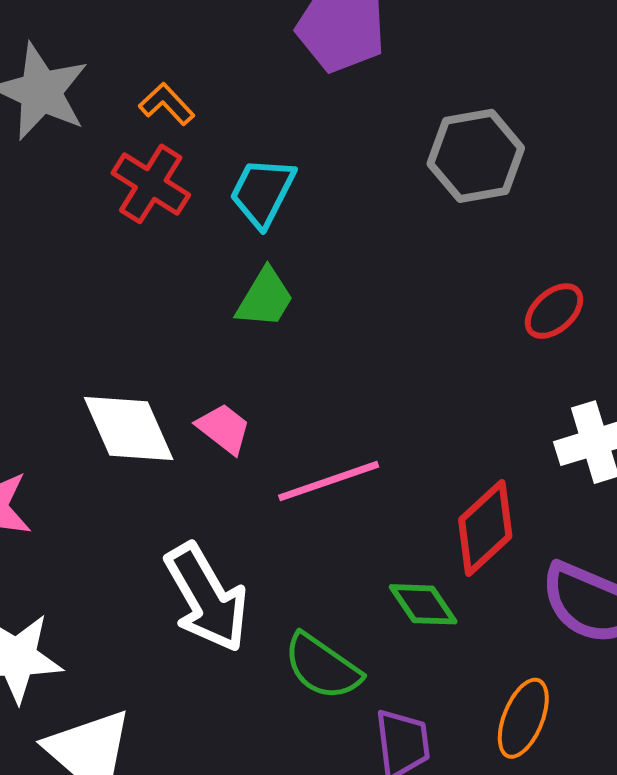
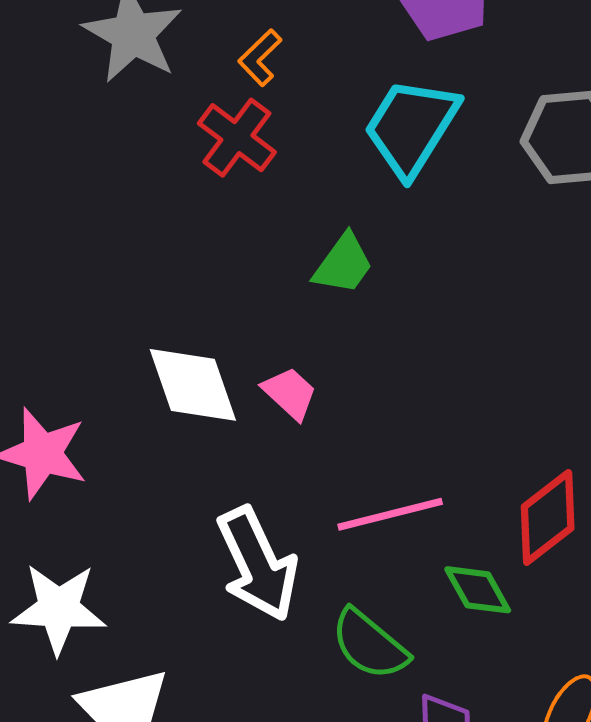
orange L-shape: (167, 104) -> (260, 58), turned -96
cyan trapezoid: (262, 192) -> (411, 127), moved, size x1.4
pink line: (329, 481) -> (390, 514), moved

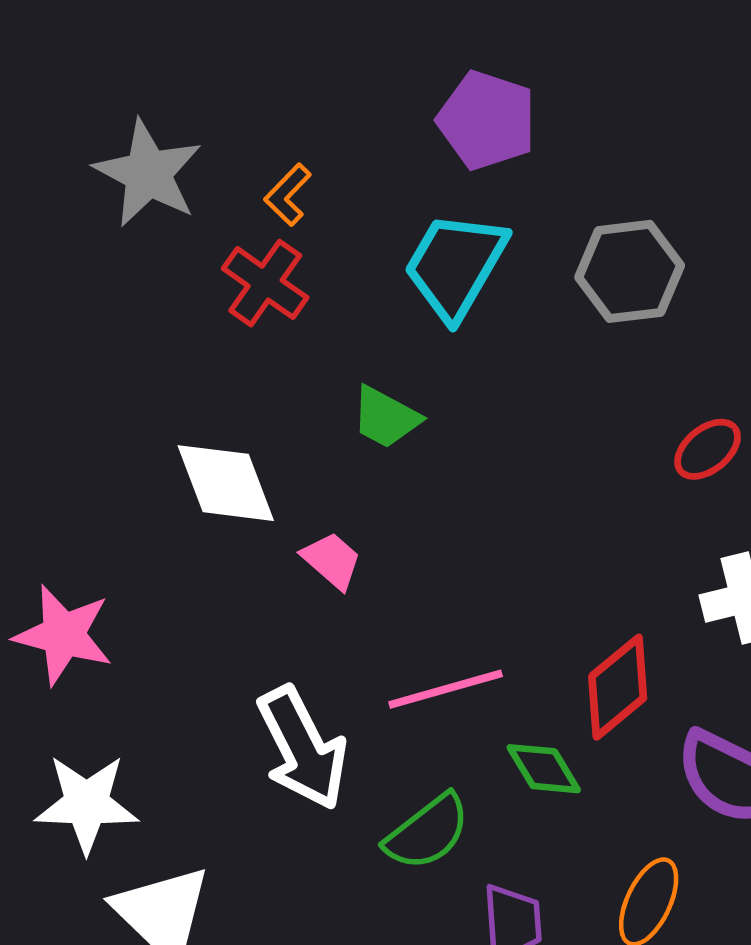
green trapezoid: (343, 264) -> (386, 417), turned 84
white diamond: (193, 385) -> (226, 483), moved
green semicircle: (369, 645) -> (427, 832), turned -76

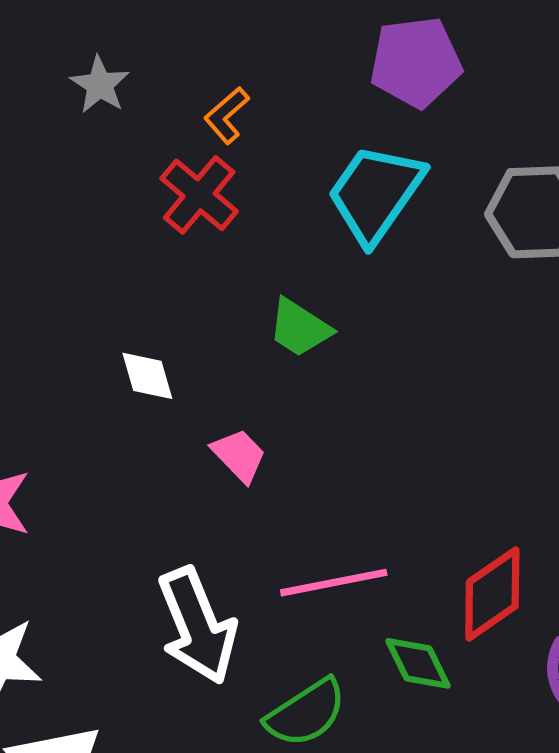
purple pentagon: (487, 120) -> (416, 62), turned -30
gray star: (148, 173) -> (100, 85), size x0.6
white diamond: (226, 483) -> (147, 376), size x0.6

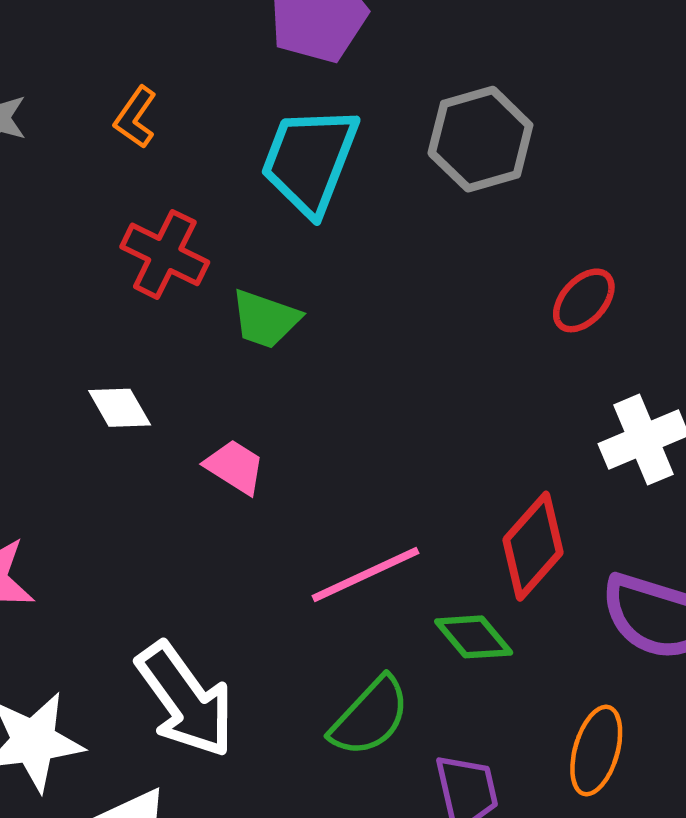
red cross: (199, 195) -> (165, 254), moved
white arrow: (197, 626) -> (185, 700), moved

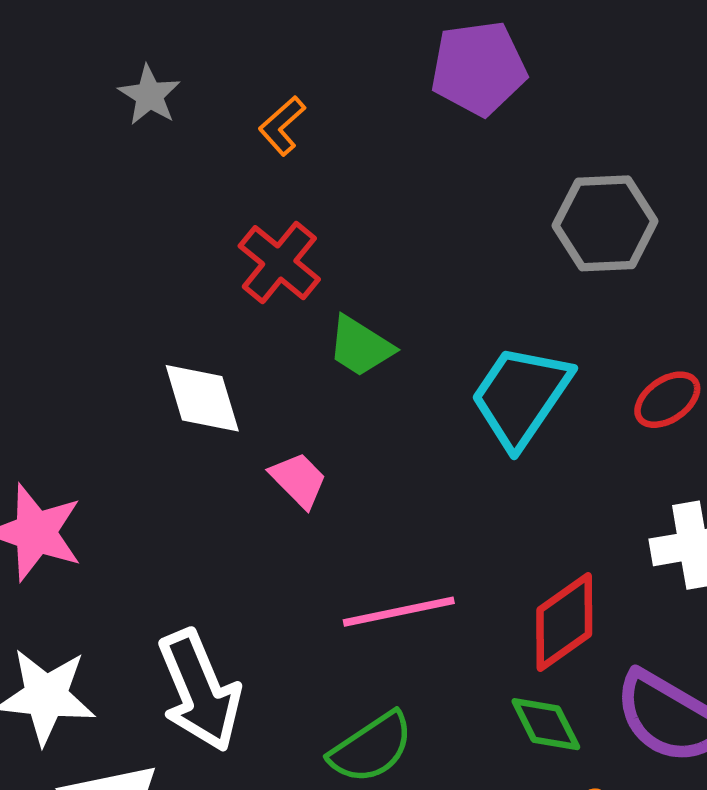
cyan trapezoid: (310, 160) -> (521, 396), moved
white diamond: (120, 408) -> (202, 398), size x1.4
green diamond: (474, 637) -> (546, 724), moved

